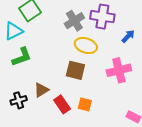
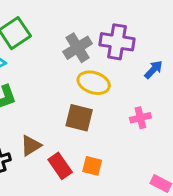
pink cross: (119, 70) -> (140, 118), size x0.6

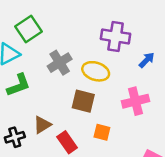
gray cross: (78, 48) -> (60, 63), moved
pink cross: (140, 118) -> (135, 101), size x1.5
orange square: (92, 166) -> (102, 132), moved

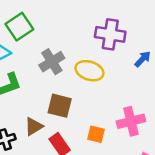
brown square: (83, 101) -> (60, 106), moved
pink cross: (135, 101) -> (131, 121), moved

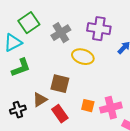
gray cross: (52, 62) -> (61, 33), moved
pink cross: (131, 121) -> (111, 108), moved

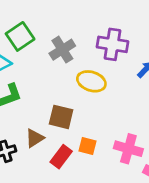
orange square: (88, 106) -> (87, 146), moved
pink cross: (111, 108) -> (128, 149), turned 30
red rectangle: (60, 114) -> (61, 157), turned 72

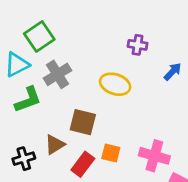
purple cross: (113, 44) -> (138, 45), size x0.6
gray cross: (62, 50) -> (58, 74), moved

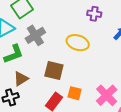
brown triangle: (55, 145) -> (21, 79), moved
pink cross: (154, 156) -> (107, 95), turned 30

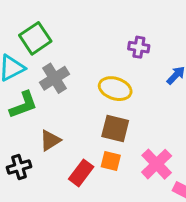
brown square: (54, 71) -> (115, 129), moved
brown triangle: (21, 79) -> (50, 140), moved

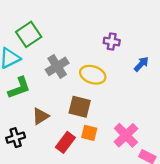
gray cross: (54, 78) -> (57, 66), moved
brown square: (115, 129) -> (80, 107), moved

